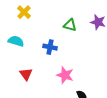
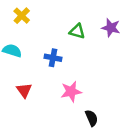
pink star: (65, 75) -> (71, 92), turned -30

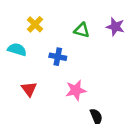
yellow cross: (22, 16) -> (35, 24), moved

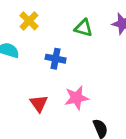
red triangle: (29, 89) -> (39, 103), moved

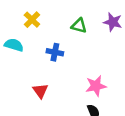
pink star: (77, 98) -> (96, 86), moved

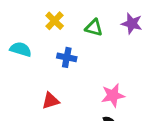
yellow cross: (32, 20) -> (55, 21), moved
red triangle: (40, 91) -> (51, 101), turned 49

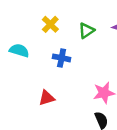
green triangle: (94, 28) -> (86, 31), turned -49

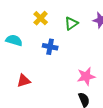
red triangle: (47, 98) -> (24, 81), moved

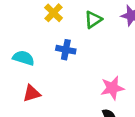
cyan semicircle: (14, 40) -> (23, 58), moved

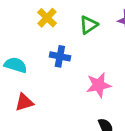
pink star: (112, 88) -> (99, 85), moved

